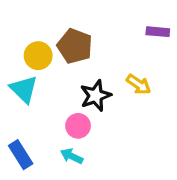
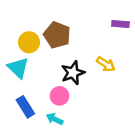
blue rectangle: (21, 155) -> (25, 107), moved

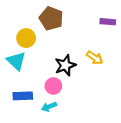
brown pentagon: (57, 35) -> (51, 18), moved
blue rectangle: (25, 107) -> (23, 96), turned -60
cyan arrow: (55, 119) -> (49, 107), turned -48

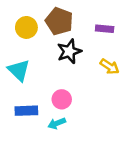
purple rectangle: (108, 22) -> (105, 29), moved
yellow circle: (26, 38) -> (26, 27), moved
black star: (65, 65) -> (69, 51), moved

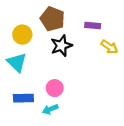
yellow circle: (26, 27) -> (22, 35), moved
yellow arrow: (110, 67) -> (109, 47), moved

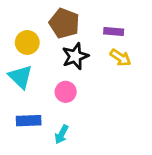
yellow arrow: (109, 47) -> (120, 58), moved
pink circle: (55, 88) -> (66, 92), moved
cyan arrow: (50, 109) -> (62, 134), turned -40

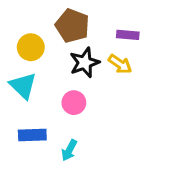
yellow arrow: (120, 58) -> (120, 64), moved

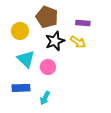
cyan triangle: (23, 86) -> (26, 59), moved

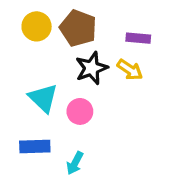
yellow circle: (20, 31) -> (37, 26), moved

